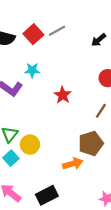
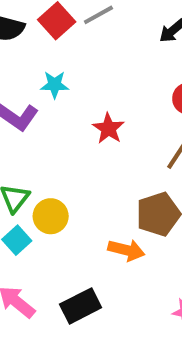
orange arrow: (73, 164) -> (126, 250), turned 30

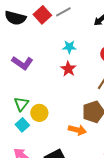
cyan star: (55, 85) -> (69, 47), moved

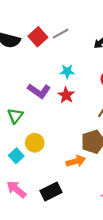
purple L-shape: (22, 63) -> (39, 91), moved
green triangle: (21, 104) -> (15, 116), moved
orange arrow: (77, 130) -> (76, 161), turned -30

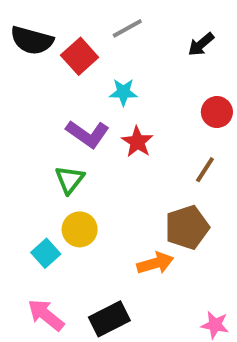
red square: (38, 37) -> (80, 56), moved
cyan star: (67, 71) -> (123, 92), moved
green triangle: (15, 116) -> (70, 180), moved

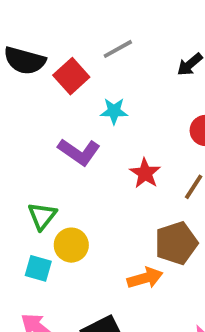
red star: (137, 142) -> (145, 173), moved
green triangle: (70, 180) -> (42, 216), moved
cyan square: (46, 253) -> (38, 268), turned -32

